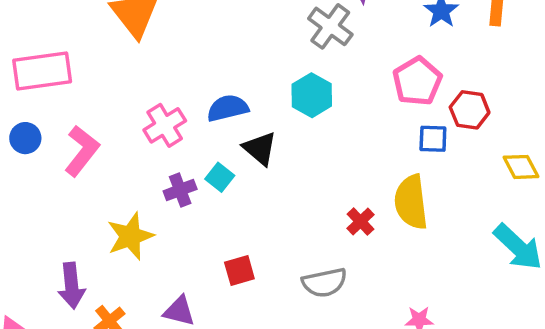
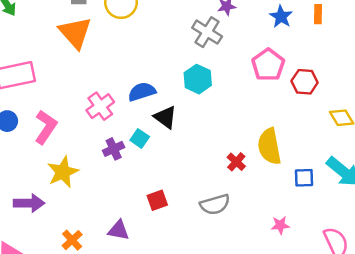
blue square: (433, 139) -> (304, 178), moved
yellow star: (130, 236) -> (63, 172), moved
purple arrow: (72, 286) -> (29, 203), moved, turned -80

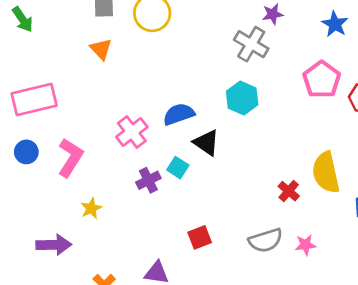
orange triangle: (75, 33) -> (101, 49), size x0.6
yellow star: (63, 172) -> (91, 208), size x0.6
pink star: (280, 225) -> (306, 245), moved

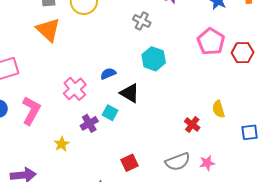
gray cross: (251, 44) -> (142, 21), moved, size x0.7
orange triangle: (101, 49) -> (48, 30), size x1.5
blue semicircle: (179, 114) -> (108, 74), size x0.7
yellow semicircle: (326, 172) -> (218, 109), size x0.6
yellow star: (91, 208) -> (62, 144), moved

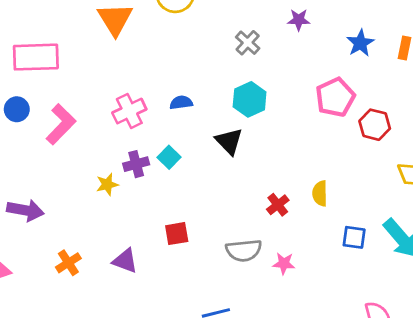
black triangle: (130, 93) -> (229, 141), moved
yellow star: (62, 144) -> (107, 184), moved

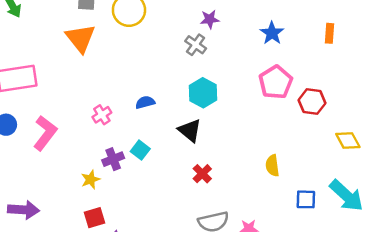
purple star: (299, 20) -> (210, 19), moved
blue star: (360, 43) -> (272, 33), moved
pink cross: (129, 111) -> (102, 115), size x0.7
red cross: (278, 205) -> (202, 174), moved
red square: (177, 234) -> (94, 218), moved

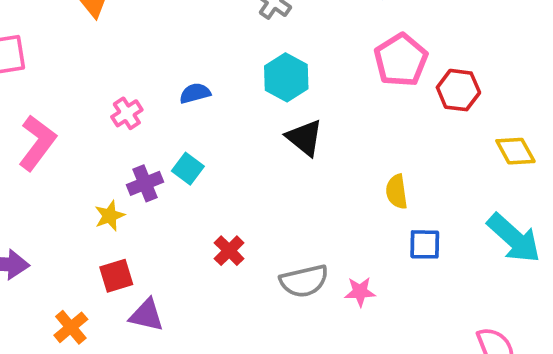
black triangle: (190, 130) -> (305, 138), moved
red cross: (202, 174) -> (229, 251), moved
blue square: (306, 199) -> (425, 244), moved

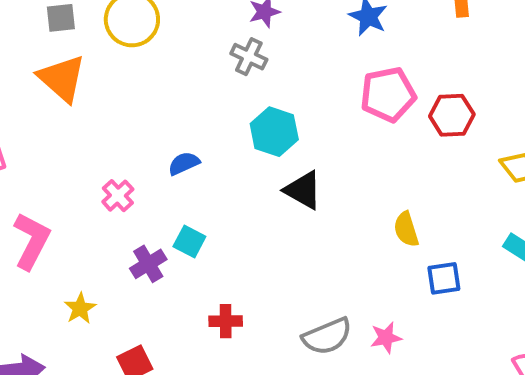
pink pentagon: (401, 60) -> (388, 94), turned 30
yellow star: (110, 216) -> (80, 308), moved
red cross: (229, 251) -> (226, 321), moved, turned -36

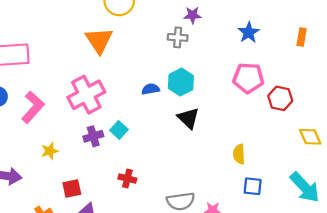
gray cross: (249, 57) -> (178, 37), turned -36
orange triangle: (62, 78) -> (99, 40), moved
blue semicircle: (184, 163) -> (151, 89), moved
pink cross: (118, 196) -> (86, 95), size x2.0

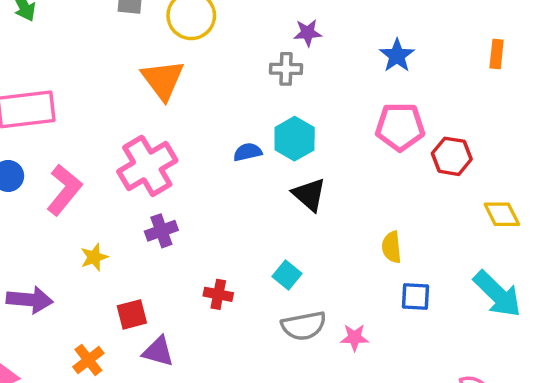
orange rectangle: (302, 37) -> (497, 54), moved
cyan square: (119, 130) -> (287, 275), moved

